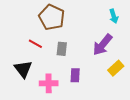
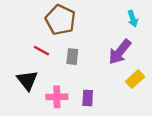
purple rectangle: (75, 75) -> (88, 98), moved

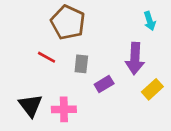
purple arrow: (120, 52) -> (135, 59), turned -36
black triangle: (27, 80) -> (30, 105), moved
purple rectangle: (88, 98) -> (104, 84), moved, turned 56

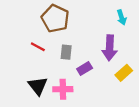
black triangle: (30, 105) -> (38, 86), moved
pink cross: (64, 109) -> (63, 89), moved

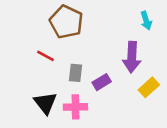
gray rectangle: (66, 52) -> (75, 73), moved

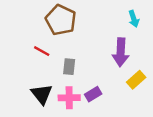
purple rectangle: (102, 82) -> (93, 94), moved

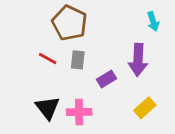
gray rectangle: (69, 67) -> (78, 60), moved
yellow rectangle: (136, 80) -> (145, 108), moved
purple rectangle: (93, 94) -> (107, 79), moved

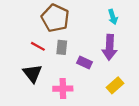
cyan arrow: (153, 22) -> (113, 17), moved
purple rectangle: (107, 79) -> (85, 63), turned 56
black triangle: (48, 108) -> (32, 73), moved

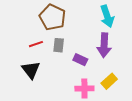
cyan arrow: (113, 17) -> (107, 16), size x1.5
red line: (38, 46) -> (36, 44), turned -48
pink cross: (63, 89) -> (84, 88), moved

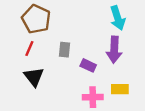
brown pentagon: (52, 17) -> (36, 19), moved
red line: (36, 44) -> (29, 48), moved, turned -48
yellow rectangle: (109, 81) -> (120, 89), turned 42

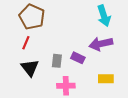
gray rectangle: (64, 50) -> (57, 61), moved
purple arrow: (114, 50) -> (101, 44), turned 75
pink cross: (93, 97) -> (66, 86), moved

